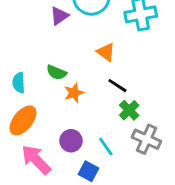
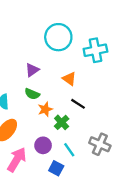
purple triangle: (59, 16) -> (32, 70), moved
green cross: (129, 110) -> (62, 122), moved
pink arrow: (36, 160) -> (17, 160), turned 75

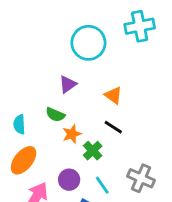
cyan cross: (95, 50) -> (140, 26), moved
purple triangle: (32, 70) -> (68, 84), moved
orange triangle: (69, 79) -> (113, 95), moved

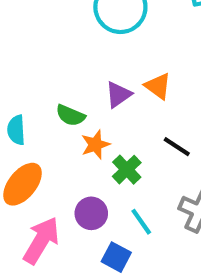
purple triangle: (68, 84) -> (118, 95), moved
black line: (113, 127) -> (177, 147), moved

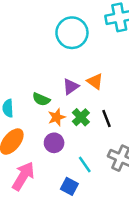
black line: (177, 147) -> (107, 118), turned 36
green cross: (127, 170) -> (81, 117), moved
purple circle: (91, 213) -> (54, 143), moved

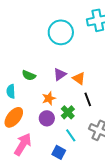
orange triangle: (95, 81) -> (79, 78), moved
green semicircle: (41, 99) -> (29, 75), moved
green cross: (81, 117) -> (68, 112), moved

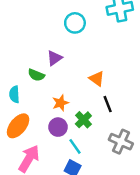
cyan circle: (61, 32) -> (75, 23), size x0.7
purple triangle: (60, 74) -> (54, 58), moved
cyan line: (71, 135) -> (75, 146), moved

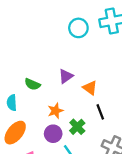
cyan circle: (75, 23) -> (78, 28), moved
purple triangle: (54, 58) -> (66, 76), moved

